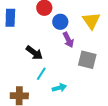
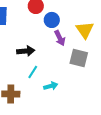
yellow triangle: (91, 21) -> (85, 30), moved
black arrow: (34, 53) -> (26, 51), turned -42

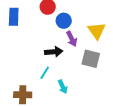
black arrow: (26, 51) -> (54, 52), moved
cyan arrow: (51, 86) -> (63, 87), turned 80

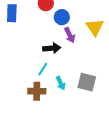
gray square: (91, 59) -> (87, 82), moved
brown cross: (23, 95) -> (37, 91), moved

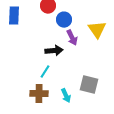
cyan arrow: (61, 83) -> (66, 96), moved

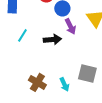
cyan line: (45, 72) -> (22, 35), moved
brown cross: (39, 94) -> (37, 82), turned 30

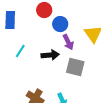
gray square: (87, 73) -> (75, 67), moved

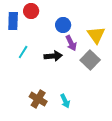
red circle: (44, 10) -> (31, 11), moved
gray square: (75, 67) -> (90, 60), moved, turned 30

